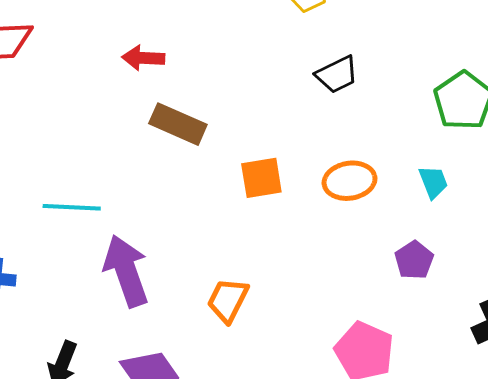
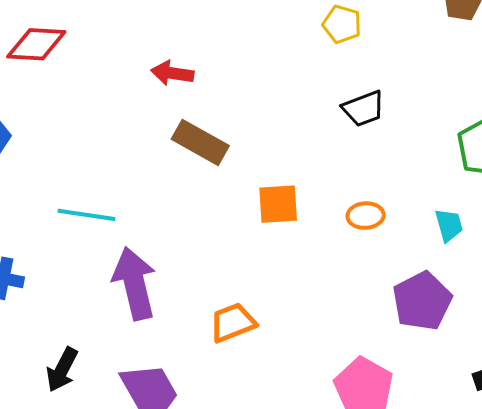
orange ellipse: (350, 181) -> (366, 216), size x0.7
purple pentagon: (414, 260) -> (422, 301), size x1.5
orange trapezoid: (228, 300) -> (233, 323), turned 36

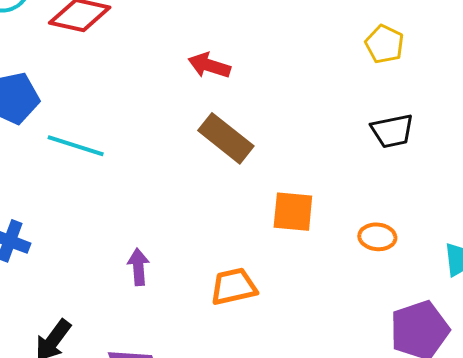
cyan line: (86, 215) -> (76, 146), moved
purple arrow: (134, 283) -> (138, 267), size x0.5
orange trapezoid: (233, 323) -> (234, 287), moved

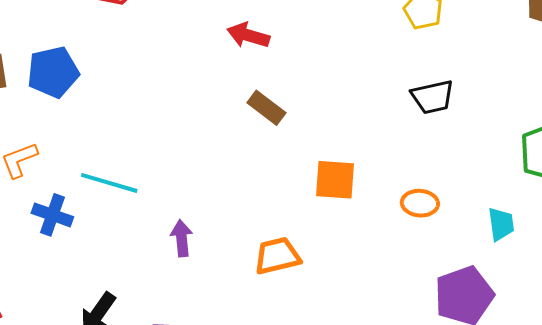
brown rectangle: (226, 138) -> (266, 108), size x0.7
cyan line: (76, 146) -> (109, 183), moved

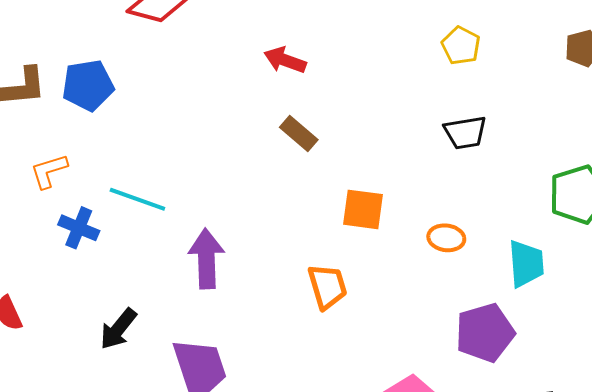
cyan trapezoid: (501, 224) -> (526, 264), size x1.4
purple arrow: (182, 238) -> (206, 259), size x1.6
orange trapezoid: (277, 256) -> (327, 287), moved, turned 84

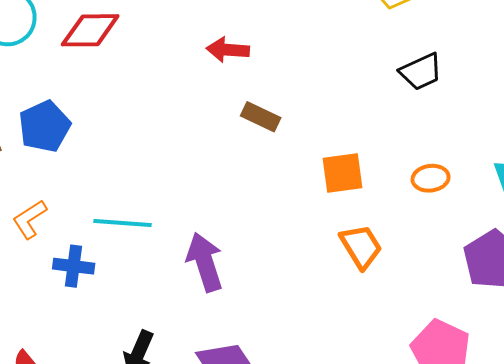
orange trapezoid: (327, 287) -> (361, 246), moved

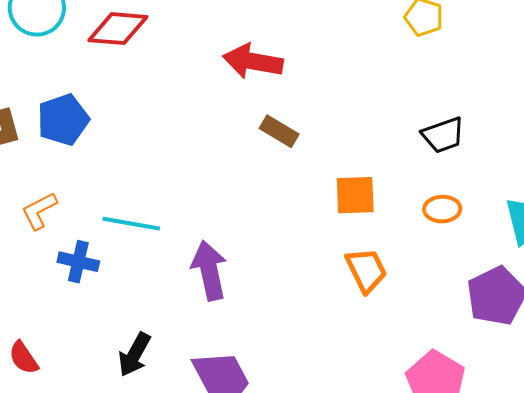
red arrow: (228, 50) -> (253, 61), size x1.4
black trapezoid: (421, 72) -> (443, 135), moved

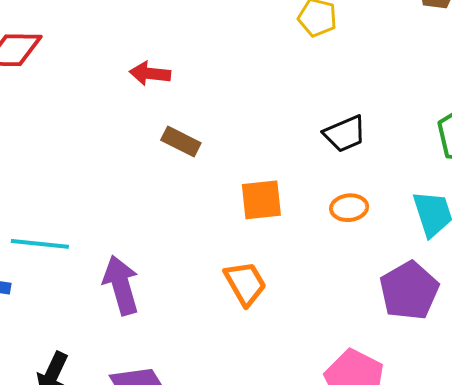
red arrow: (253, 61) -> (150, 74), size x0.7
orange trapezoid: (366, 270) -> (245, 283), moved

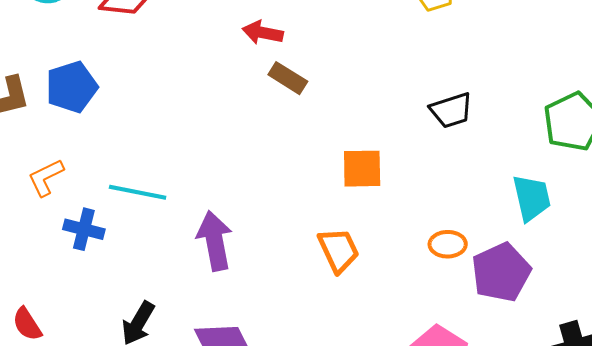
brown rectangle: (181, 142) -> (288, 78), moved
orange ellipse: (349, 208) -> (448, 244), moved

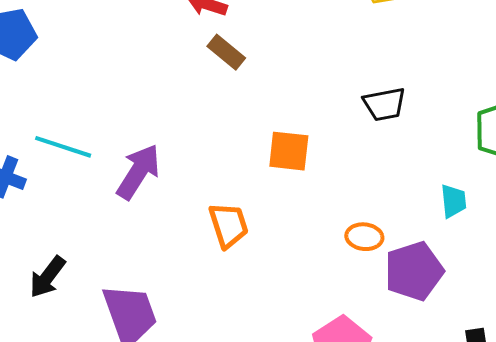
cyan trapezoid: (532, 198) -> (453, 201), size x0.7
purple arrow: (215, 241) -> (138, 172), moved, turned 36
orange trapezoid: (339, 250) -> (229, 225), moved

